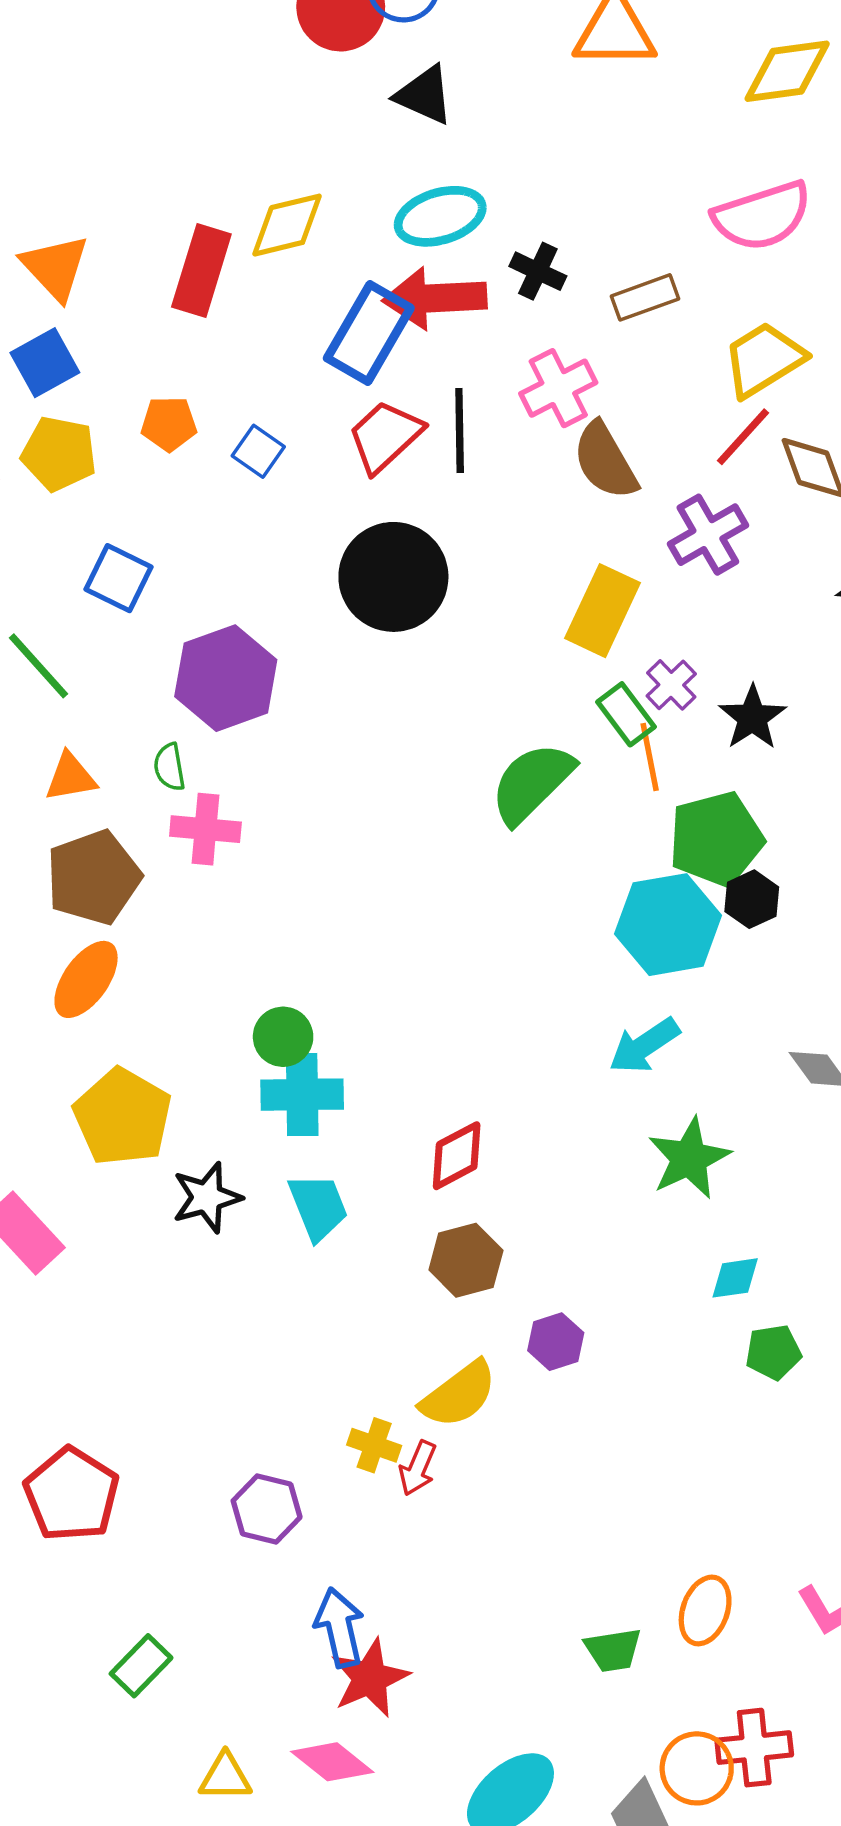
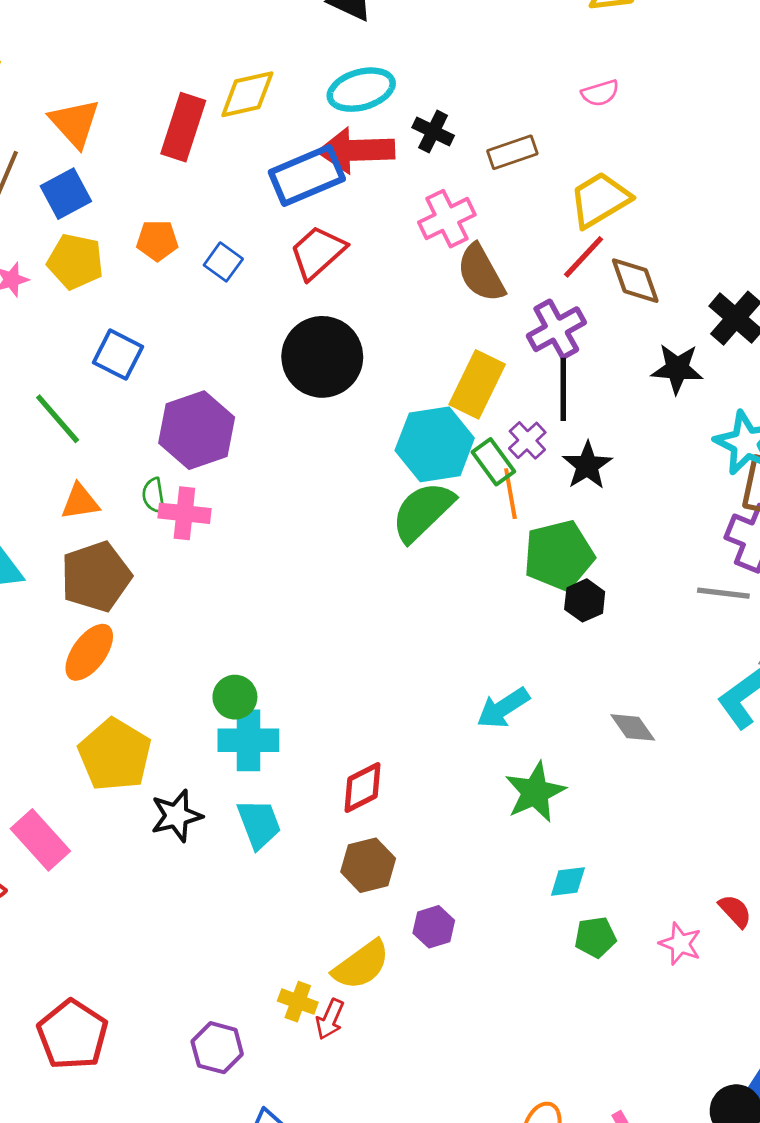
pink semicircle: (762, 216) -> (600, 93), size x0.5
blue rectangle: (369, 333) -> (307, 175), turned 36
black line: (460, 430) -> (563, 389), moved
pink cross: (205, 829) -> (184, 513), moved
cyan hexagon: (668, 925) -> (435, 444), moved

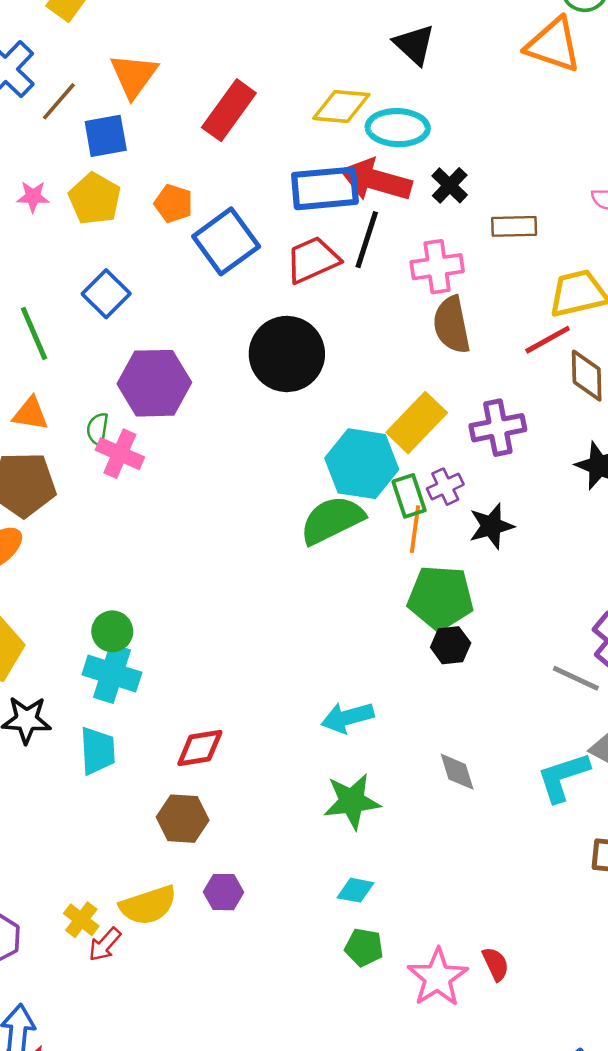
yellow diamond: (247, 94) -> (341, 106), moved
blue square: (223, 262) -> (226, 241), size x1.8
purple cross: (556, 329) -> (498, 428), moved
black line: (563, 389) -> (367, 240), moved
pink star: (680, 944) -> (438, 977), size x1.5

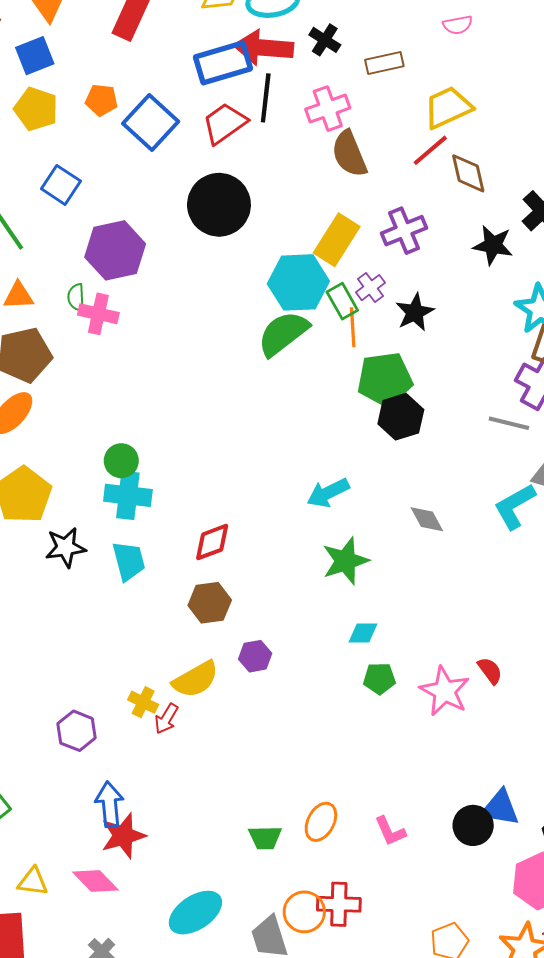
black hexagon: (451, 645) -> (401, 417), size x1.4

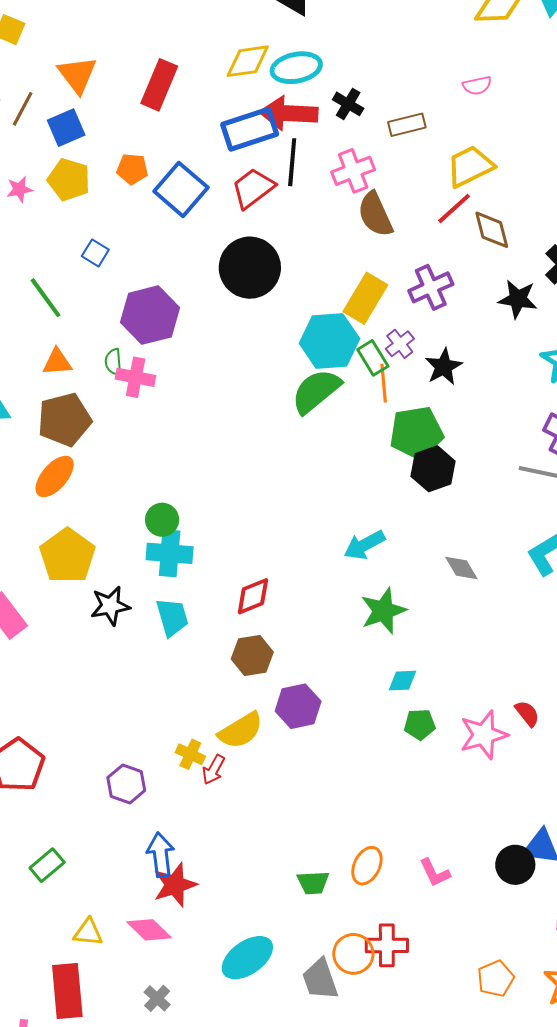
blue square: (61, 185) -> (95, 253), size x0.7
purple hexagon: (255, 656) -> (298, 706), size x1.4
pink star: (445, 691) -> (484, 735), turned 30

